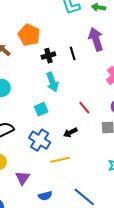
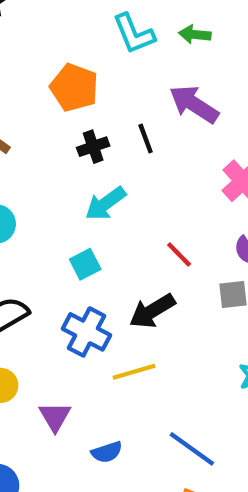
orange pentagon: (29, 35) -> (74, 88), moved
purple arrow: (96, 39) -> (194, 104), turned -35
cyan arrow: (52, 82) -> (106, 203), turned 78
black arrow: (70, 133) -> (152, 311), size x1.5

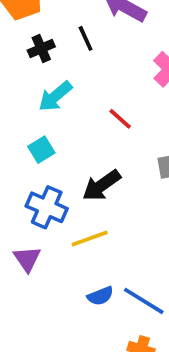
red line: (179, 255) -> (120, 119), moved
purple triangle: (55, 417) -> (27, 259), moved
blue semicircle: (107, 452) -> (100, 296), moved

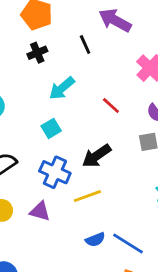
black cross: (41, 48) -> (37, 53), moved
purple triangle: (27, 259) -> (40, 211), turned -40

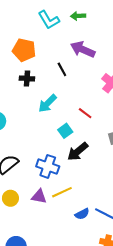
black cross: (37, 53) -> (27, 78), turned 32
cyan square: (51, 128) -> (65, 131), moved
yellow line: (87, 196) -> (62, 192), moved

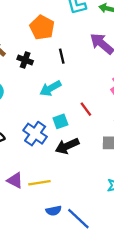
black line: (62, 69) -> (62, 56), moved
black cross: (27, 78) -> (25, 60), moved
blue cross: (48, 166) -> (35, 134), moved

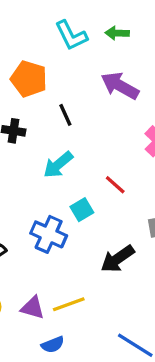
black arrow: (67, 146) -> (117, 259), moved
blue semicircle: (54, 211) -> (53, 345), moved

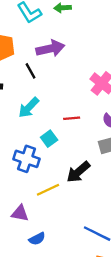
purple arrow: (120, 86) -> (50, 49), moved, turned 144
red line: (115, 185) -> (72, 118), turned -42
yellow line: (69, 304) -> (48, 190), moved

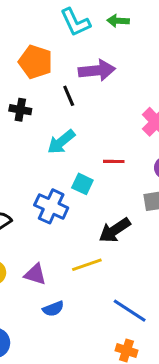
cyan square: (49, 139) -> (82, 184), turned -35
yellow line: (48, 190) -> (87, 265), moved

